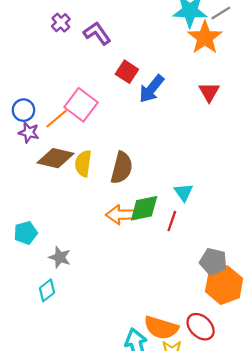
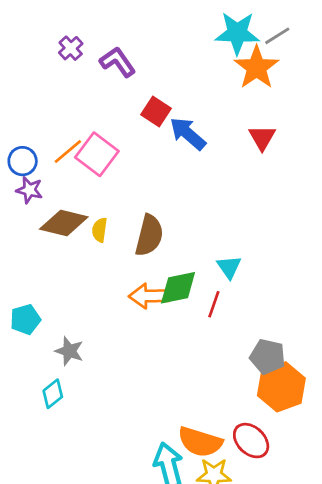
blue arrow: (151, 89) -> (188, 134), turned 92
orange line: (57, 119) -> (68, 151), moved
yellow semicircle: (83, 163) -> (100, 230), size x0.7

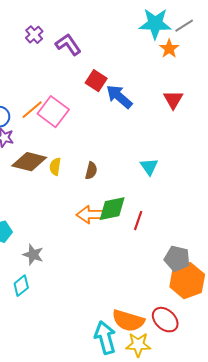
orange star: (257, 67) -> (169, 49), size x0.6
brown semicircle: (149, 235) -> (91, 171), size x0.6
cyan triangle: (229, 267) -> (149, 167), moved

